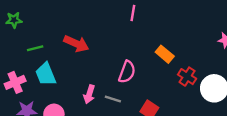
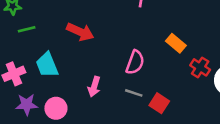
green line: (35, 48) -> (27, 29), moved
gray line: (113, 99) -> (134, 93), moved

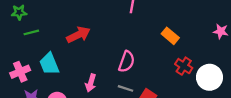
red arrow: (80, 32) -> (78, 35), turned -50
orange rectangle: (176, 43) -> (170, 36), moved

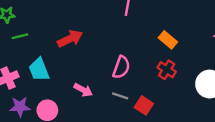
red cross: (184, 66) -> (167, 70), moved
pink arrow: (91, 83) -> (83, 90), turned -78

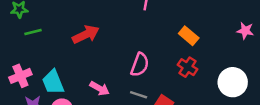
cyan trapezoid: (39, 70) -> (53, 82), moved

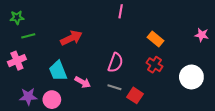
pink cross: (20, 76) -> (17, 61), moved
cyan trapezoid: (53, 82) -> (58, 71), moved

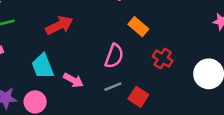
orange rectangle: (156, 39) -> (138, 27), moved
gray line: (114, 87) -> (113, 87), turned -40

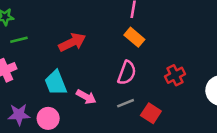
orange rectangle: (138, 27) -> (134, 37), moved
red cross: (163, 59) -> (175, 75), turned 30

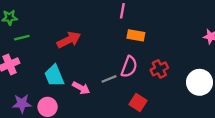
orange rectangle: (134, 37) -> (136, 35), moved, turned -30
pink semicircle: (127, 73) -> (129, 67), moved
gray line: (126, 103) -> (109, 79), moved

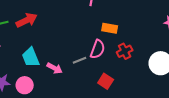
orange rectangle: (136, 35) -> (110, 28), moved
red arrow: (69, 40) -> (27, 20), moved

